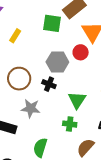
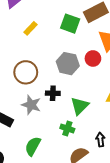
black cross: (49, 84) -> (53, 93), moved, turned -32

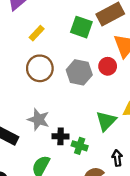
brown circle: (26, 72) -> (40, 68), moved
black cross: (53, 93) -> (61, 136), moved
green triangle: (80, 106) -> (106, 121), moved

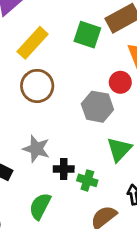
yellow rectangle: (37, 33) -> (33, 43), size x1.6
gray hexagon: (79, 72) -> (97, 107), moved

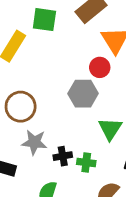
green square: (87, 35) -> (44, 20), moved
brown circle: (37, 86) -> (21, 107), moved

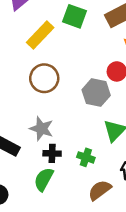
brown circle: (21, 107) -> (44, 78), moved
black cross: (63, 156) -> (52, 153), moved

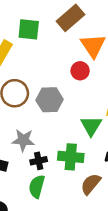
gray hexagon: (96, 93) -> (50, 100), moved
green cross: (86, 157) -> (71, 157), size x1.5

